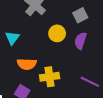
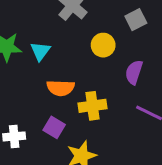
purple semicircle: (81, 41) -> (134, 72), moved

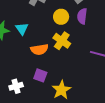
purple semicircle: (134, 72) -> (82, 16), moved
yellow cross: (92, 106) -> (62, 41), moved, turned -36

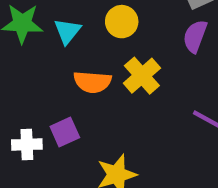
yellow circle: (61, 17) -> (122, 22), moved
purple square: (40, 75) -> (65, 132), moved, turned 32

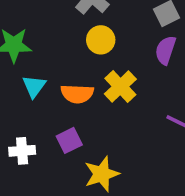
cyan triangle: (67, 31) -> (34, 86), moved
purple square: (65, 132) -> (69, 140), moved

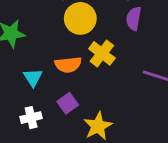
yellow circle: (101, 40) -> (80, 18), size x1.4
cyan triangle: (34, 86) -> (33, 77), moved

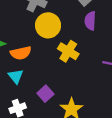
orange semicircle: (68, 65) -> (21, 53), moved

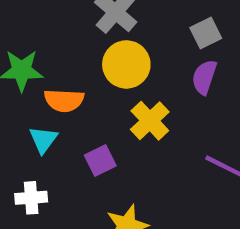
purple square: (45, 94) -> (100, 161), moved

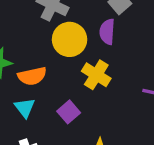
purple semicircle: (204, 77) -> (107, 32), moved

